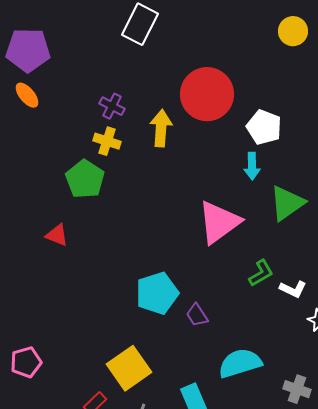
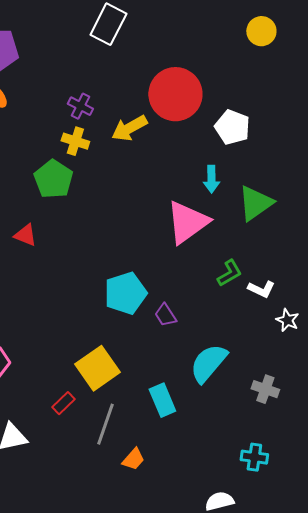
yellow arrow: (161, 128) -> (129, 128), turned -123
cyan arrow: (252, 166) -> (211, 179), moved
cyan semicircle: (240, 363) -> (208, 363), turned -33

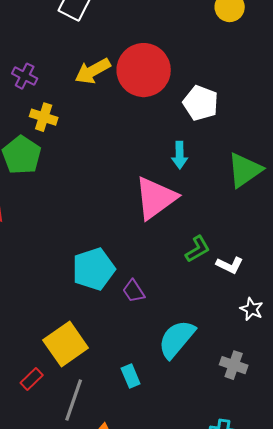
purple cross: (80, 106) -> (25, 76), moved
yellow arrow: (129, 128) -> (93, 71), moved
green triangle: (255, 203) -> (245, 170), moved
white star: (287, 320) -> (252, 309), moved
cyan rectangle: (162, 400) -> (131, 376), size x0.7

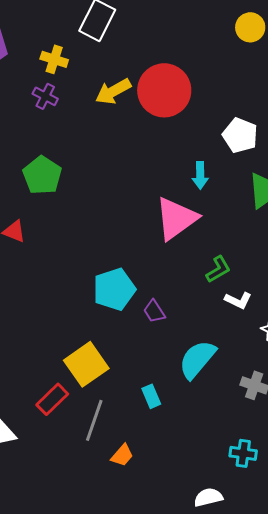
white pentagon: (201, 103) -> (240, 135), moved
yellow cross: (44, 117) -> (54, 59), moved
white L-shape: (230, 265) -> (238, 300), moved
red rectangle: (32, 379) -> (52, 399), size x1.4

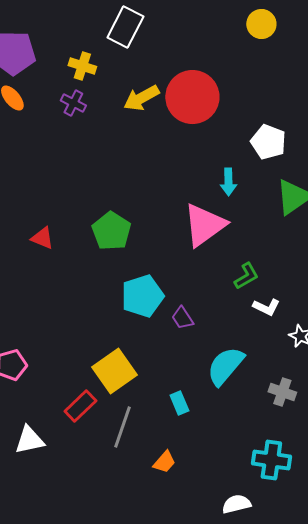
yellow circle: (250, 27) -> (261, 24), moved
green pentagon: (42, 175) -> (111, 231), moved
cyan cross: (243, 453) -> (271, 460), size x1.4
orange trapezoid: (122, 455) -> (164, 462), moved

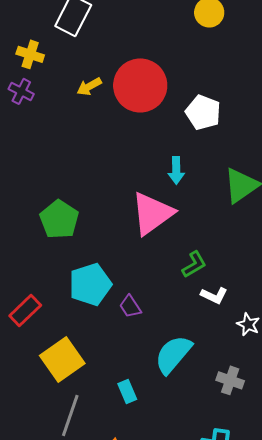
yellow arrow: (141, 98) -> (89, 86), size x0.7
white pentagon: (268, 142) -> (203, 112), moved
red rectangle: (80, 406) -> (25, 310), moved

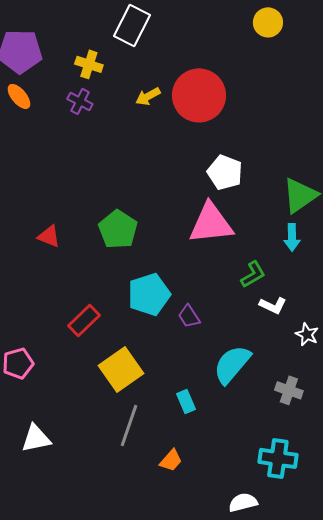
white pentagon: (203, 112) -> (225, 172), moved
cyan arrow: (176, 170) -> (292, 237), moved
pink triangle: (152, 213) -> (211, 223), turned 30

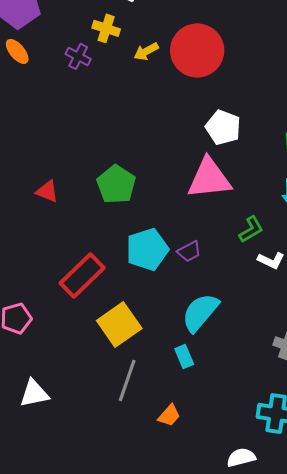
yellow cross: (89, 64) -> (106, 28), moved
purple trapezoid: (189, 316) -> (189, 251), moved, turned -85
red rectangle: (84, 320) -> (82, 275), size x1.4
cyan semicircle: (232, 364) -> (200, 312), moved

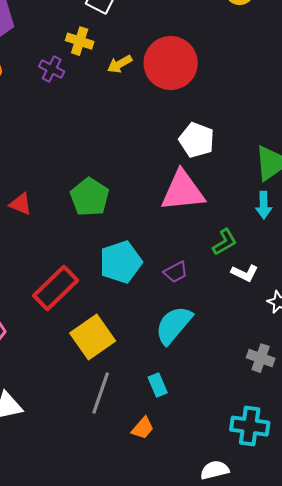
purple trapezoid: (189, 251) -> (176, 272), moved
cyan rectangle: (184, 356) -> (158, 385), moved

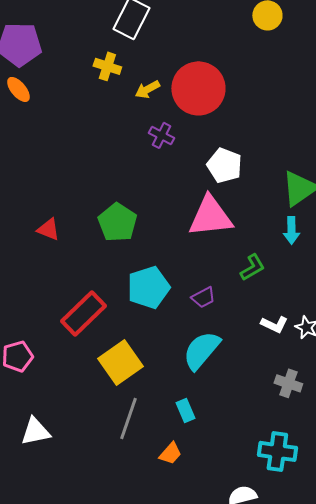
purple cross: (52, 69) -> (161, 135), moved
white L-shape: (245, 273) -> (274, 324), moved

